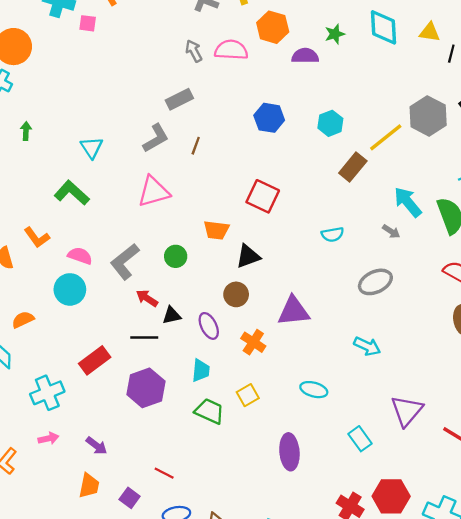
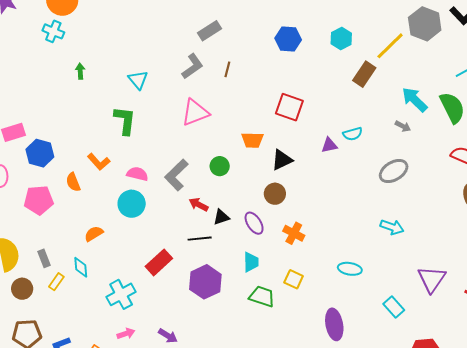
green L-shape: (72, 193) -> (125, 120), turned 60
purple triangle: (293, 311) -> (329, 145), moved, size x0.6
yellow square: (248, 395) -> (294, 279), turned -30

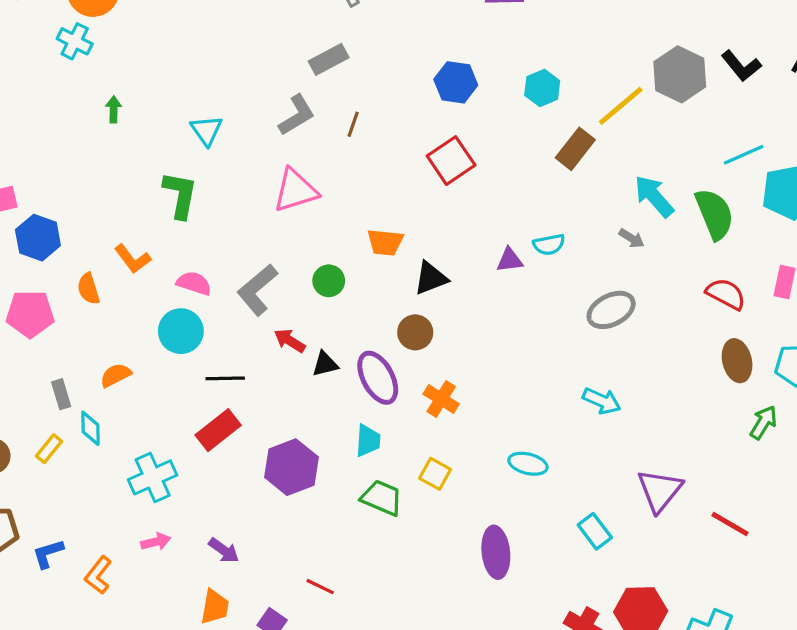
red square: (289, 107) -> (451, 161), moved, turned 32
purple ellipse: (254, 223) -> (378, 378), size x1.4
black line: (200, 239) -> (225, 378), moved
gray rectangle: (44, 258) -> (61, 394), moved

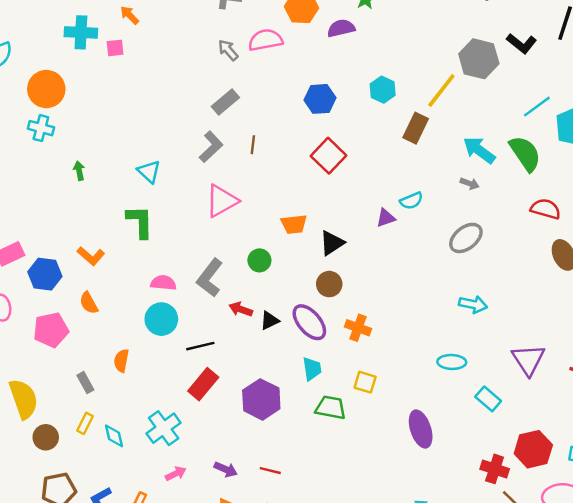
orange L-shape: (133, 259) -> (91, 256), moved
orange semicircle: (116, 375) -> (121, 361), turned -40
cyan diamond: (90, 428) -> (114, 436), moved
cyan ellipse: (528, 464) -> (452, 362), moved
red line: (320, 587) -> (270, 471), moved

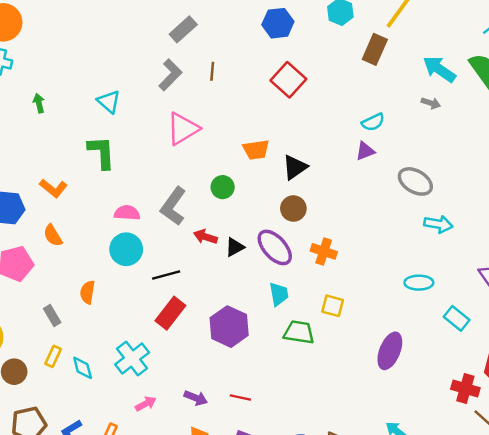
purple triangle: (386, 218) -> (365, 151), moved
gray ellipse: (466, 238) -> (415, 181), moved, turned 72
purple ellipse: (421, 429) -> (390, 351), turned 42

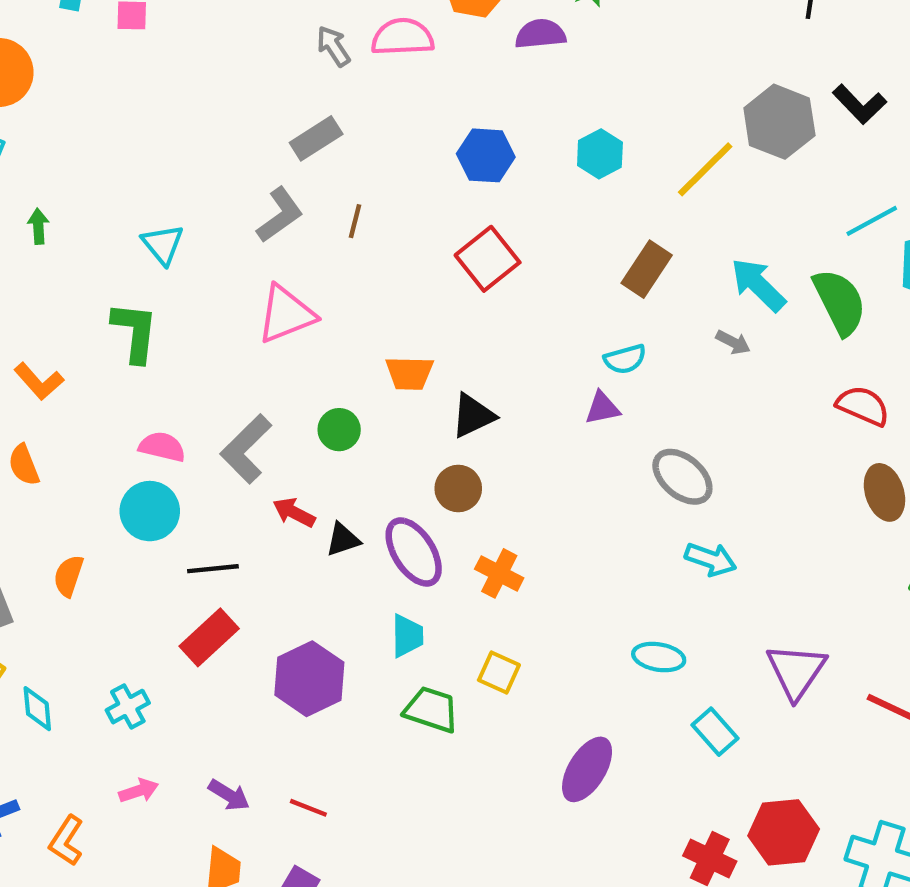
brown rectangle: (375, 49) -> (647, 269), moved
cyan cross: (132, 359) -> (128, 707), size x0.7

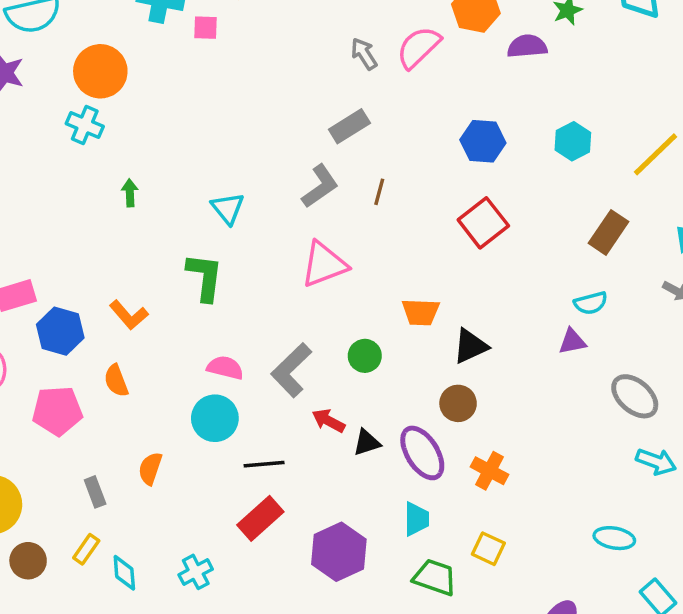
pink semicircle: (403, 37) -> (419, 47), turned -42

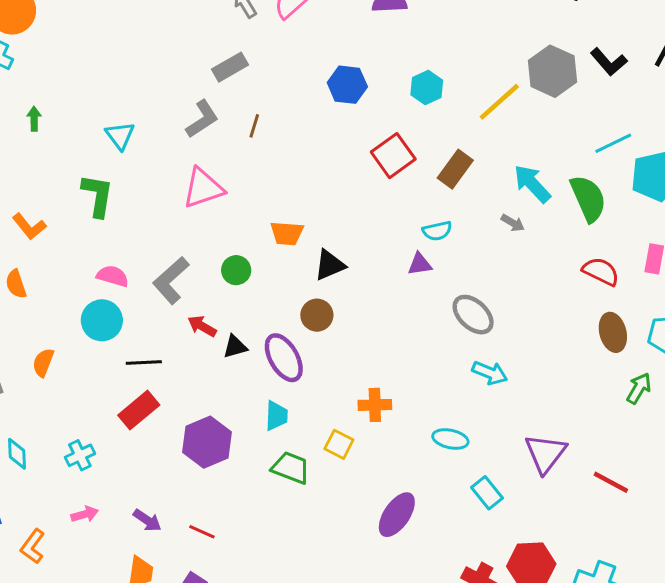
red square: (483, 223) -> (393, 156), moved
orange cross: (490, 471) -> (375, 405), moved, turned -32

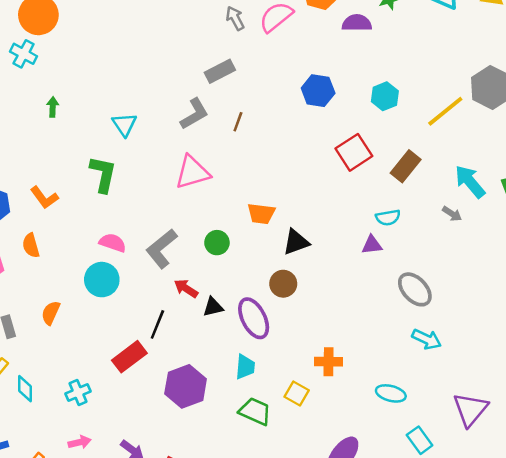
black line: (144, 362) -> (157, 324), moved, turned -68

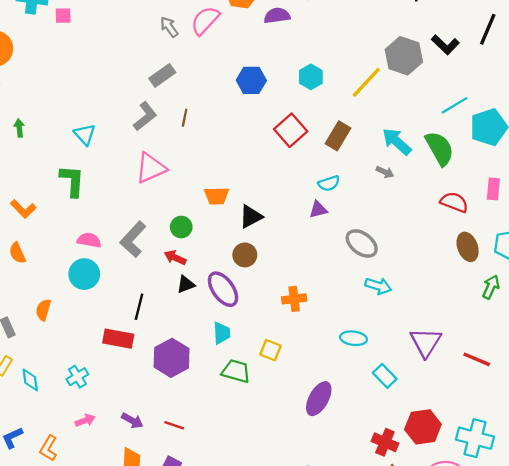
red arrow: (186, 288) -> (175, 258), moved
red rectangle: (129, 357) -> (118, 339), turned 56
orange cross: (329, 362) -> (294, 299), moved

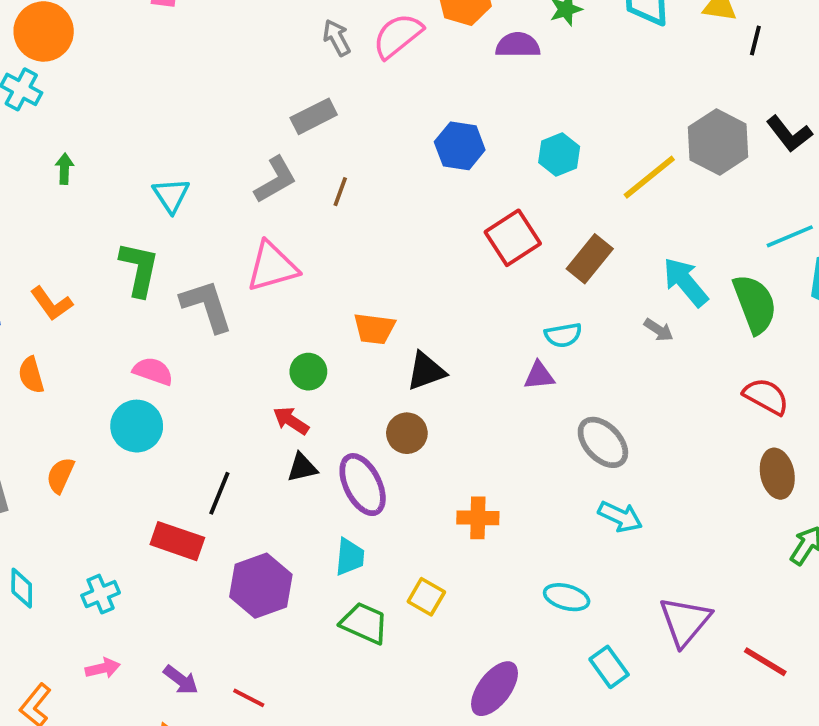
gray L-shape: (133, 239) -> (207, 306), moved, turned 111

